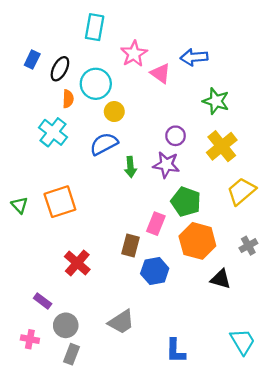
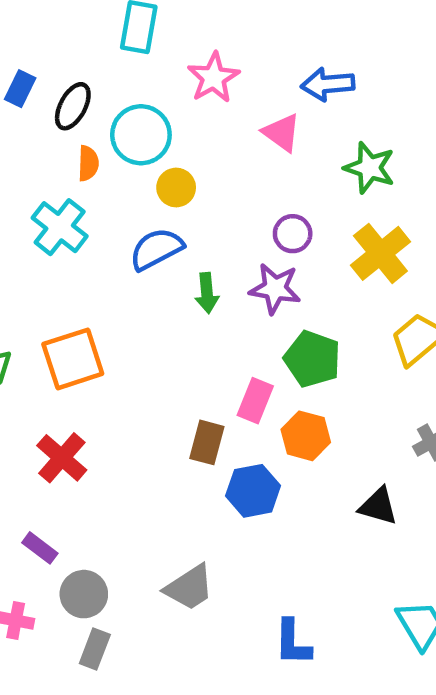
pink triangle: (160, 73) -> (282, 133), moved
orange hexagon: (197, 241) -> (306, 436), moved, size x0.7
red cross: (77, 263) -> (62, 458), moved

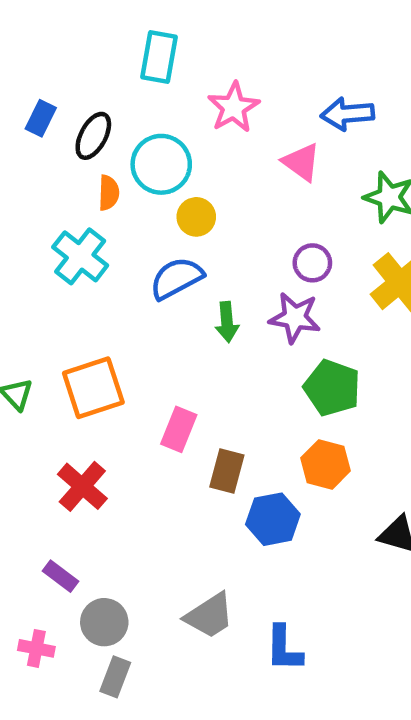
pink rectangle: (255, 401) -> (179, 429), moved
blue L-shape: (293, 642) -> (284, 648), moved

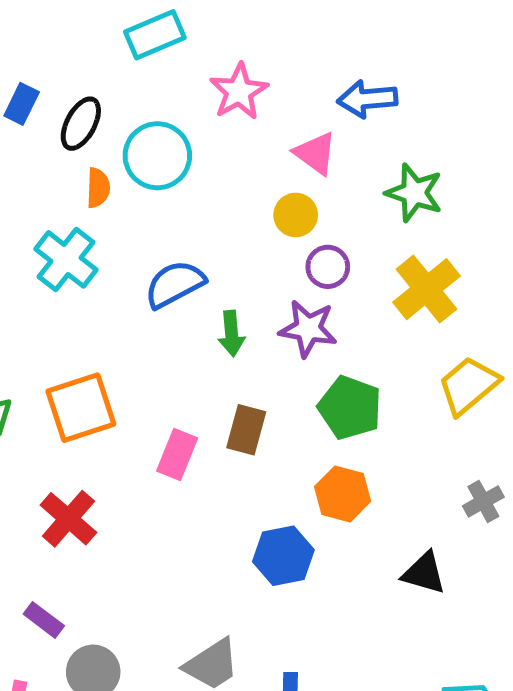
cyan rectangle: (159, 57) -> (155, 35), turned 57
yellow circle: (196, 217) -> (296, 215), moved
brown rectangle: (227, 471) -> (246, 430), moved

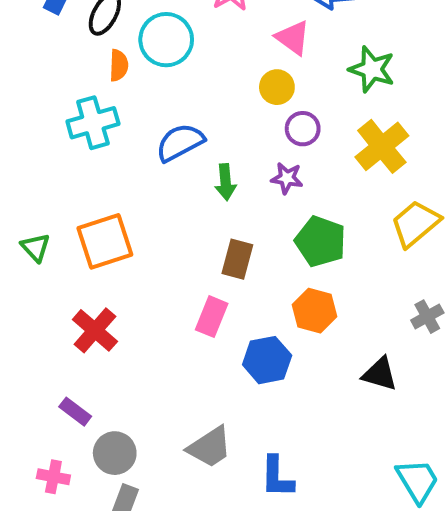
cyan cross: (66, 259) -> (93, 123), turned 36
purple star: (308, 329) -> (287, 178), size x0.7
pink rectangle: (177, 455) -> (212, 317), moved

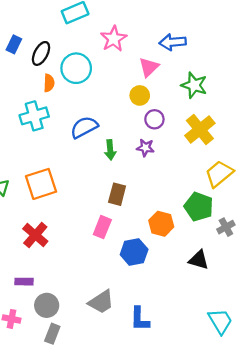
pink triangle: (293, 38) -> (149, 67), turned 40
green pentagon: (320, 241) -> (199, 207), moved
purple rectangle: (75, 412) -> (24, 282), turned -36

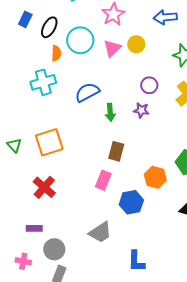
pink triangle: (149, 67) -> (112, 48), moved
yellow circle: (140, 95) -> (136, 44), moved
gray trapezoid: (101, 302) -> (100, 232), moved

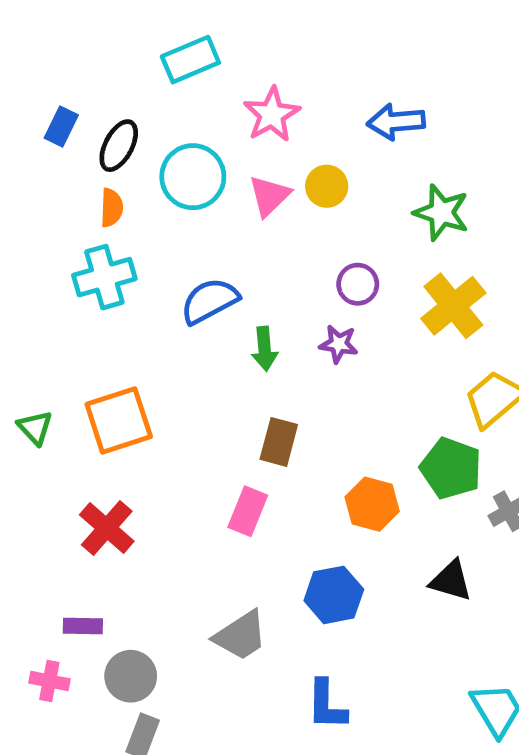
orange semicircle: (56, 53) -> (112, 208), moved
blue hexagon: (131, 202) -> (334, 595), moved
pink cross: (23, 261) -> (49, 681), moved

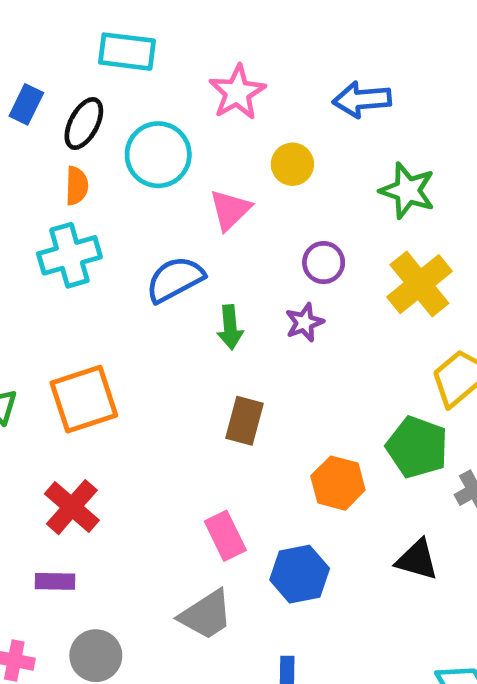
cyan rectangle: (190, 60) -> (127, 52), moved, turned 30
pink triangle: (269, 196) -> (230, 210), moved
purple star: (339, 344) -> (304, 322), turned -30
pink rectangle: (248, 511) -> (225, 536), moved, turned -48
purple rectangle: (83, 626) -> (55, 581), moved

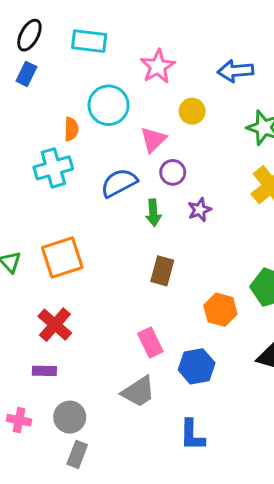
black ellipse: (84, 123) -> (29, 35), moved
orange semicircle: (77, 186) -> (71, 129), moved
purple circle: (324, 263) -> (173, 172), moved

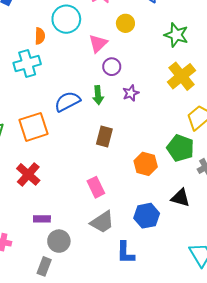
blue semicircle: (119, 183) -> (67, 102), moved
blue hexagon: (197, 366) -> (147, 216), moved
purple rectangle: (44, 371) -> (42, 219), moved
gray trapezoid: (138, 392) -> (102, 222), moved
gray circle: (70, 417) -> (59, 241), moved

